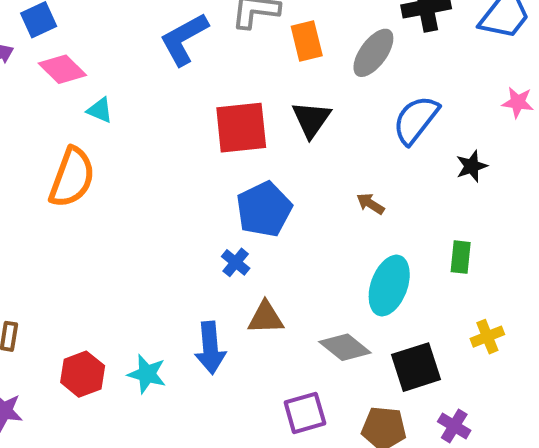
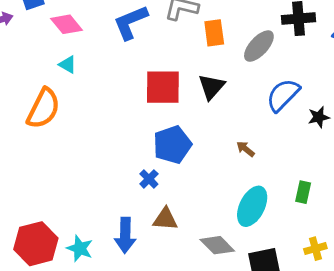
pink diamond: (62, 69) -> (67, 24), moved
black star: (472, 166) -> (319, 117), moved
red hexagon: (83, 374) -> (36, 244), size x1.4

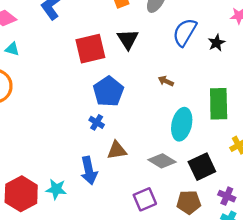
green rectangle: (303, 192) -> (219, 104), size x1.8

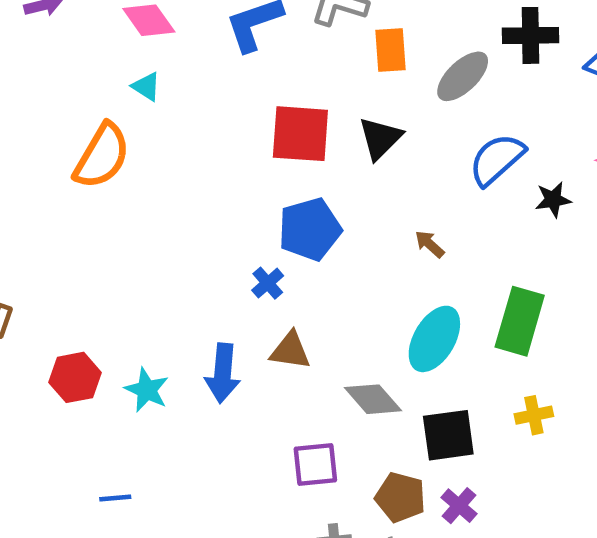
red hexagon: (21, 194) -> (75, 377), size x0.7
purple cross: (227, 196) -> (459, 506), moved

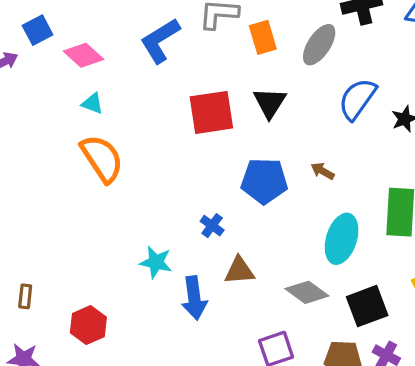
orange semicircle: (102, 156) -> (102, 158), moved, turned -51
blue pentagon: (310, 229) -> (264, 181), moved, turned 30
cyan star: (147, 390) -> (156, 262), moved

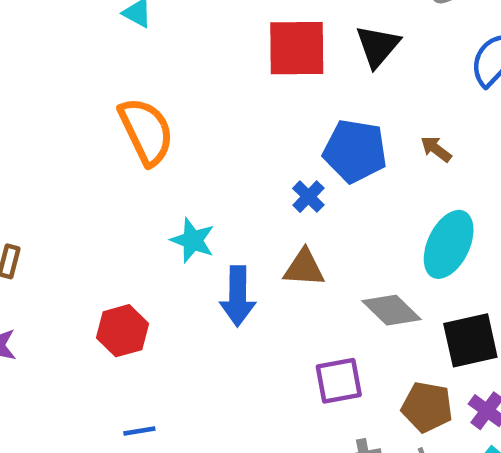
orange semicircle: (102, 158) -> (146, 131), moved
blue cross: (212, 226) -> (308, 197), moved
red hexagon: (88, 325) -> (122, 331), moved

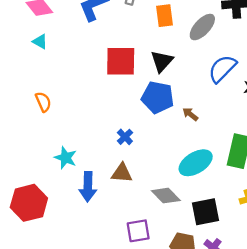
orange semicircle: (146, 131) -> (43, 102), size x0.6
blue pentagon: (355, 151) -> (158, 97), moved
cyan ellipse: (449, 244) -> (196, 163), turned 32
red hexagon: (122, 331) -> (29, 203), size x1.4

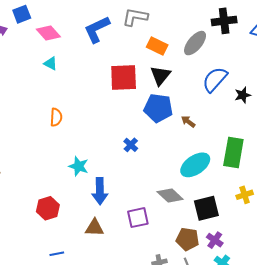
orange rectangle: (164, 16) -> (157, 46), moved, turned -54
orange semicircle: (43, 102) -> (56, 117), turned 30
brown triangle: (122, 173) -> (94, 228), moved
red hexagon: (29, 203) -> (48, 208), size x0.7
purple square: (138, 231) -> (138, 218), moved

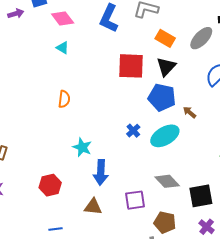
blue L-shape: (97, 29) -> (109, 18), turned -44
cyan ellipse: (195, 165) -> (165, 136), moved
brown pentagon: (187, 239) -> (165, 222), moved

